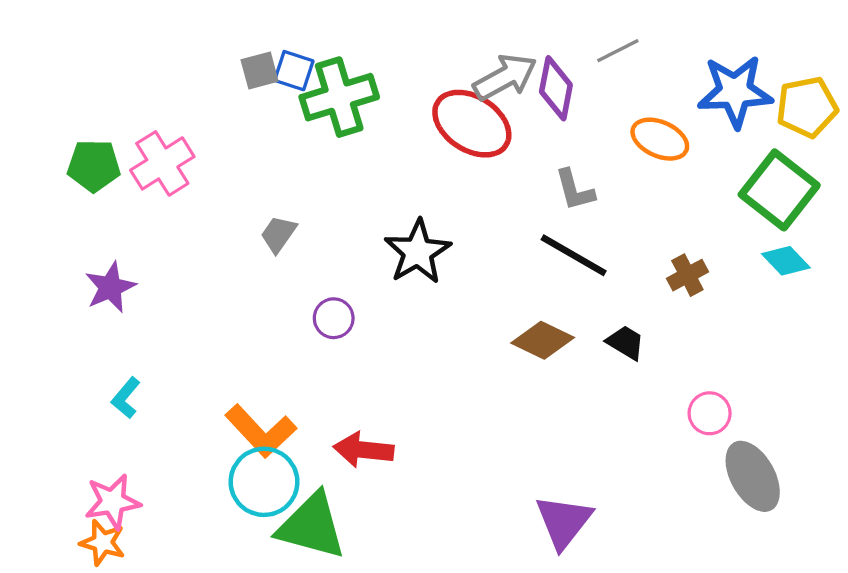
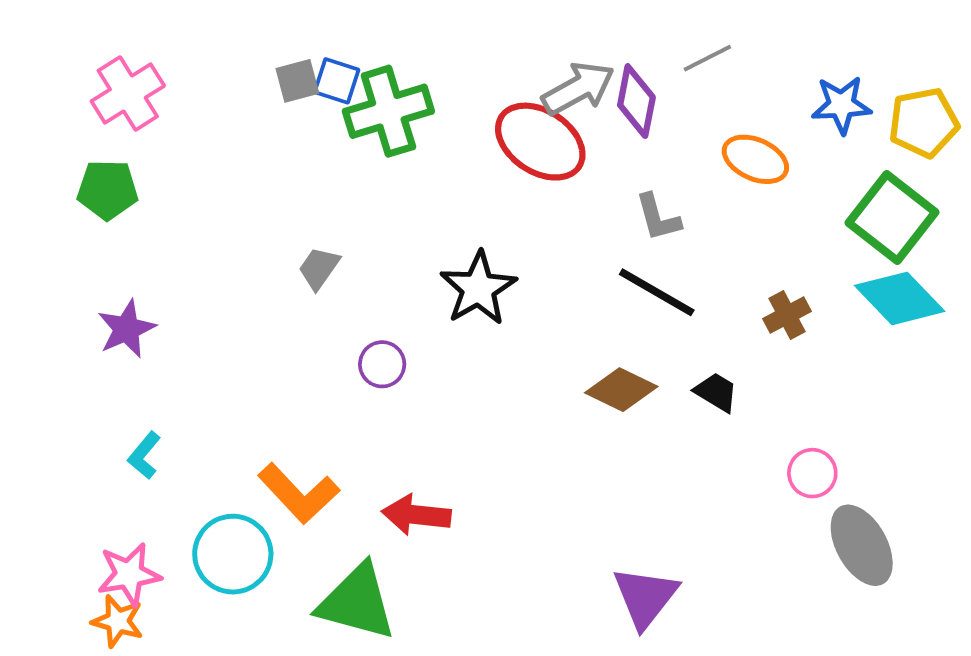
blue star: (735, 92) -> (841, 105), size x0.7
pink cross: (162, 163) -> (128, 94), moved
cyan diamond: (786, 261) -> (900, 298), size x1.6
cyan circle: (264, 482) -> (233, 554), moved

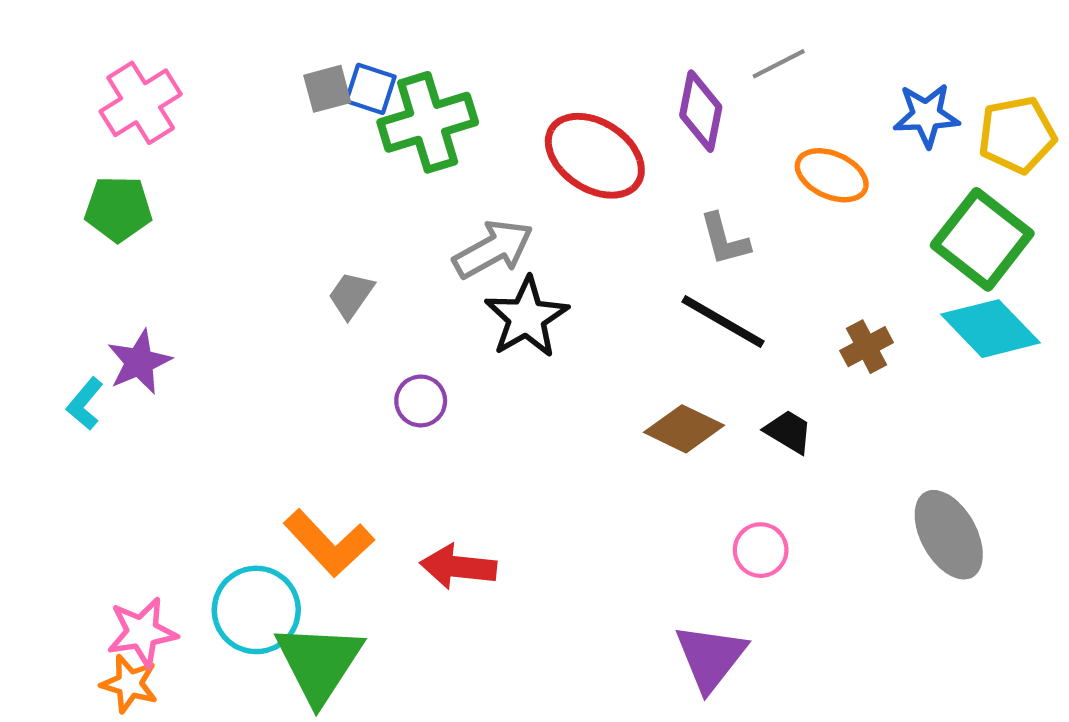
gray arrow: (578, 88) -> (493, 249), moved
cyan L-shape: (144, 455) -> (85, 404), moved
pink circle: (812, 473) -> (761, 550), moved
gray ellipse: (862, 545) -> (949, 535), moved
green triangle: (357, 602) -> (319, 663), moved, turned 48

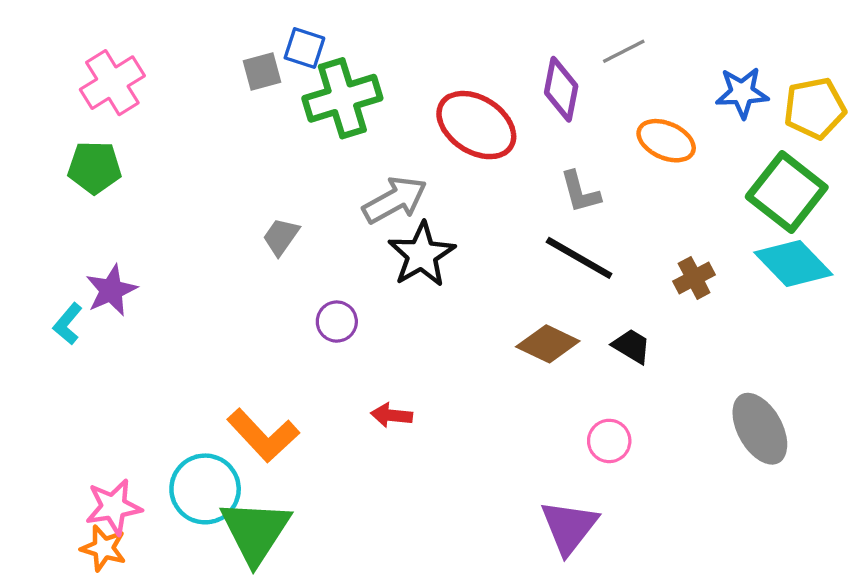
blue square: (371, 89) -> (304, 48), moved
red arrow: (458, 567) -> (391, 415), moved, size x0.7

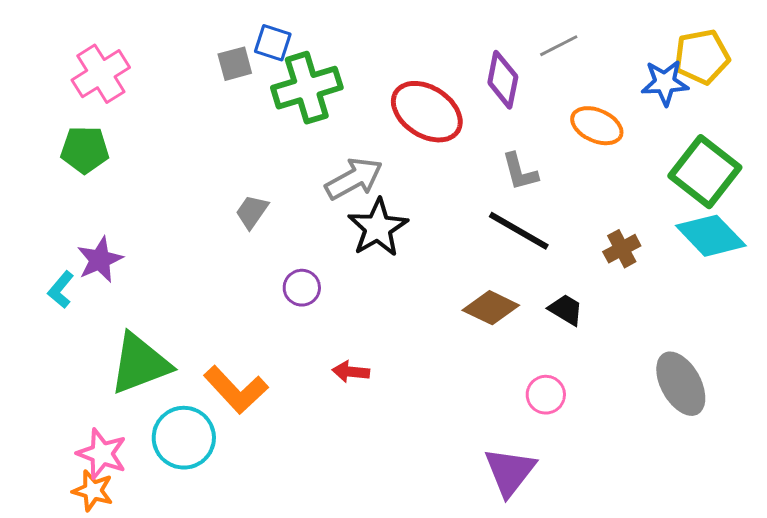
yellow pentagon: (815, 108) -> (702, 57), moved
pink star: (114, 507) -> (102, 454), turned 30
green triangle: (255, 531) -> (140, 364), moved, turned 36

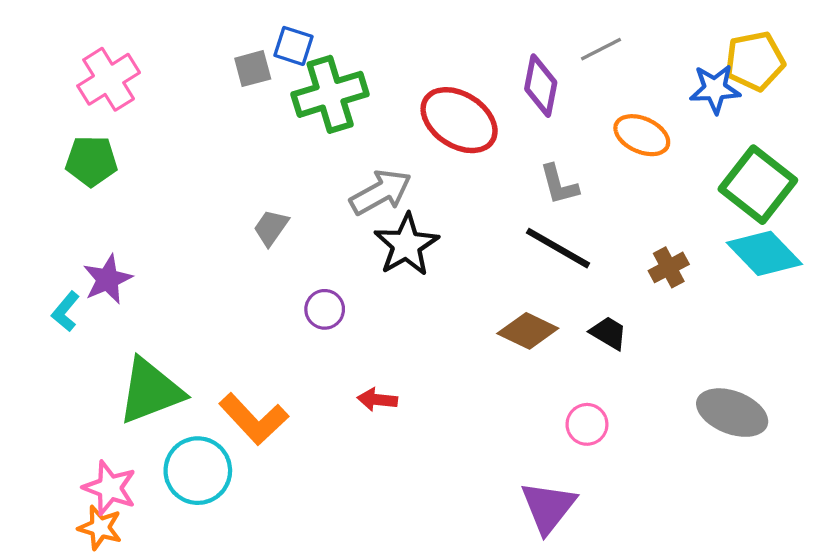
gray ellipse: (681, 384) -> (732, 413), turned -40

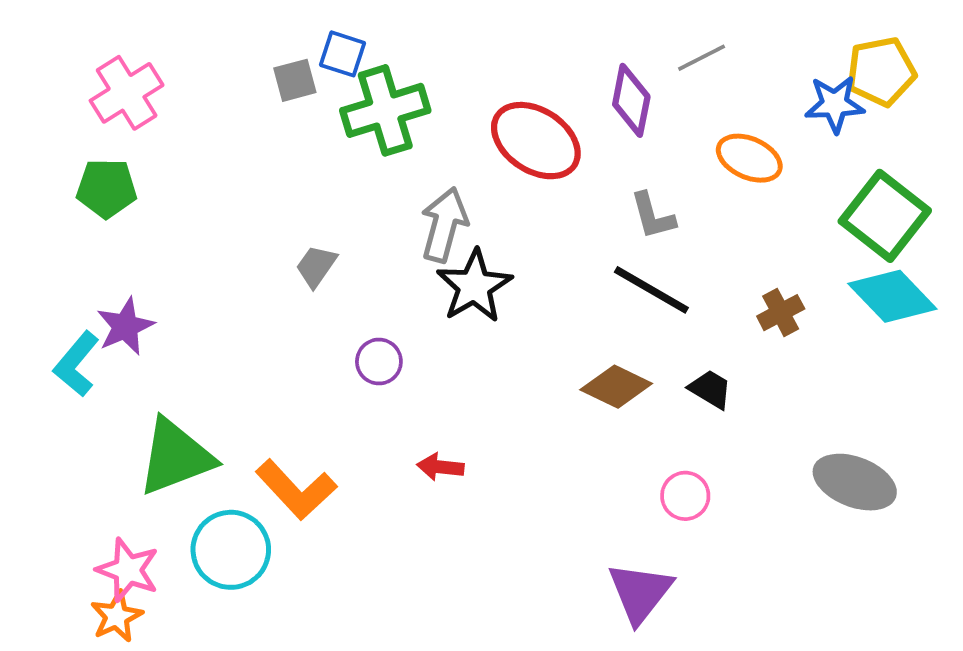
gray arrow: (381, 192) -> (444, 225), turned -46
cyan L-shape: (66, 311) -> (76, 364), size x1.4
orange star: (100, 528) -> (117, 616), turned 30

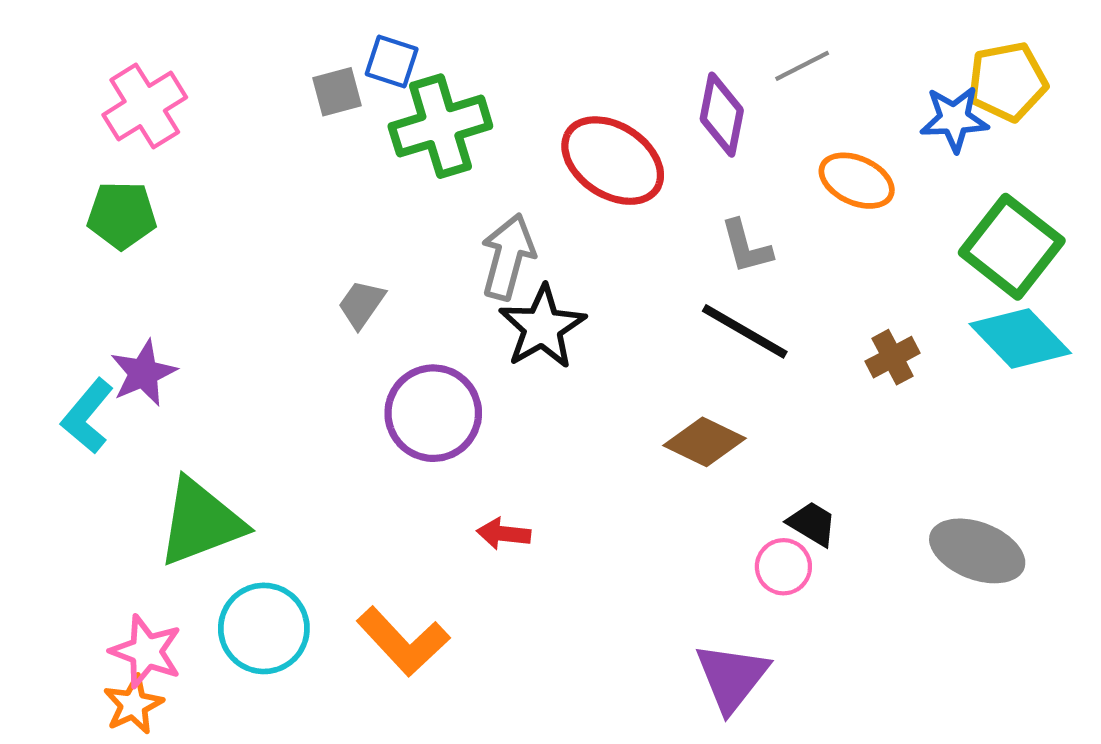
purple circle: (379, 362) -> (433, 413), size x1.8
black trapezoid: (710, 389) -> (812, 524), moved
orange L-shape: (296, 490) -> (403, 641), moved

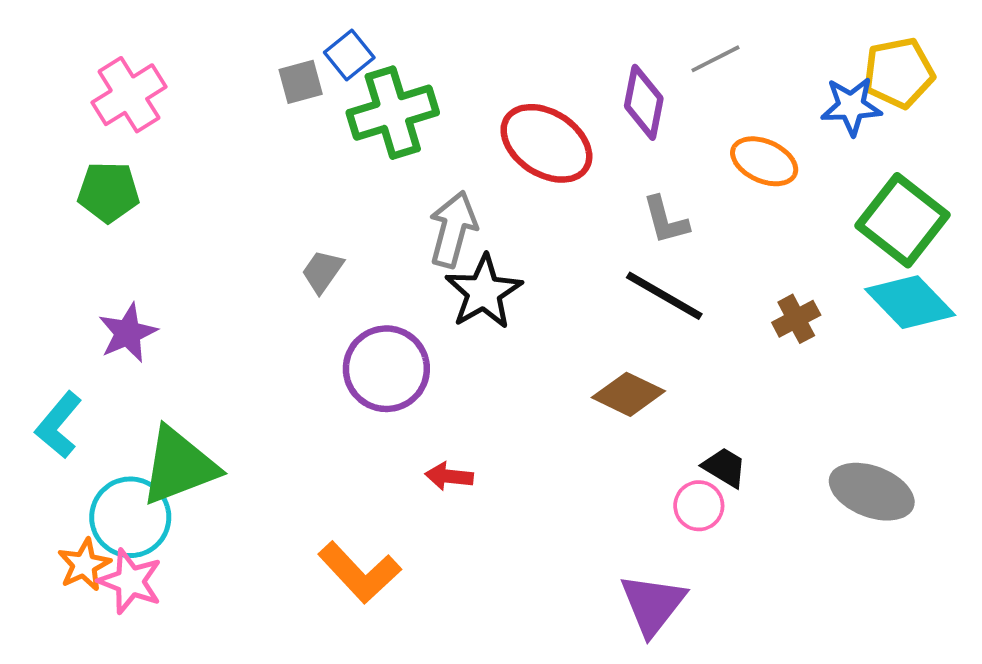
blue square: (392, 62) -> (349, 55), turned 33
cyan L-shape: (87, 416) -> (59, 425), moved
cyan circle: (264, 628) -> (130, 517), moved
orange star: (133, 705) -> (84, 565), moved

